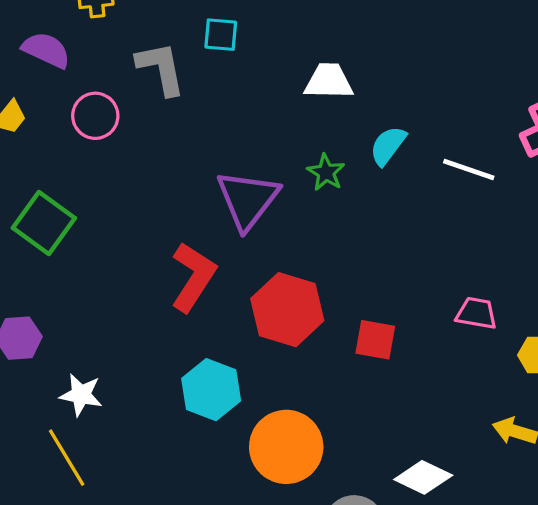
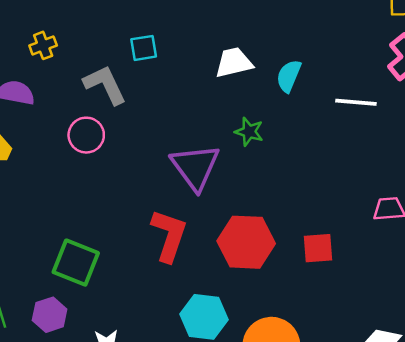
pink circle: (95, 116) -> (86, 135), moved
cyan semicircle: (388, 146) -> (289, 76), moved
green square: (44, 223) -> (76, 263), moved

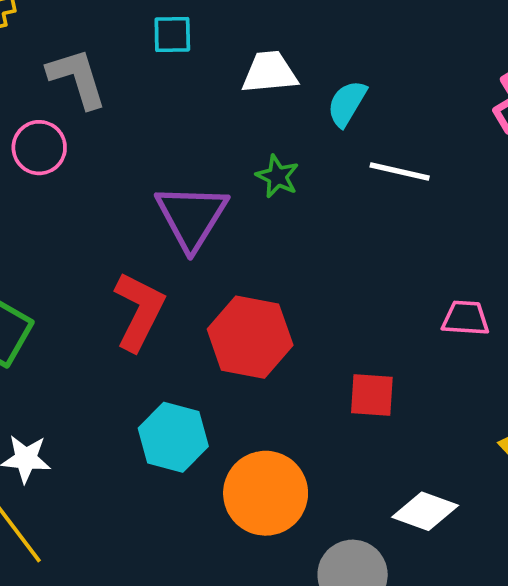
cyan square: (144, 48) -> (172, 35), moved
white line: (356, 102) -> (400, 172), moved
red square: (318, 248) -> (372, 395), moved

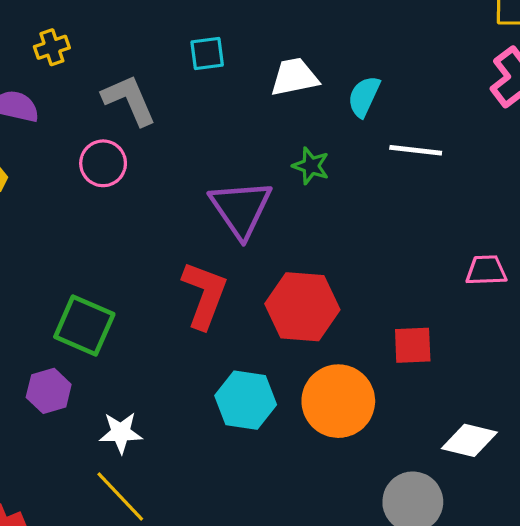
orange circle: (266, 493) -> (338, 401), moved

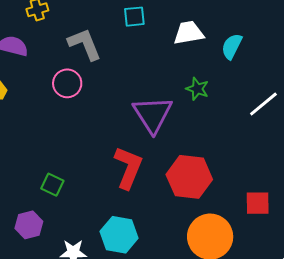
white line: (416, 150) -> (263, 104), moved, turned -48
green square: (84, 325) -> (52, 185), size x0.6
cyan hexagon: (246, 400) -> (119, 235), moved

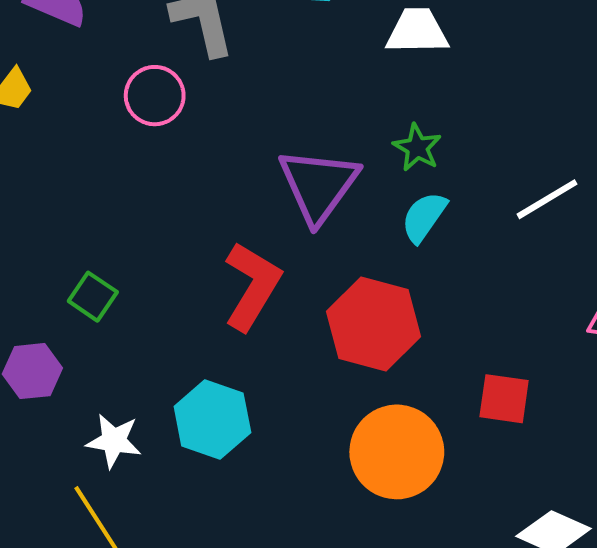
cyan semicircle: (232, 46) -> (424, 217), moved

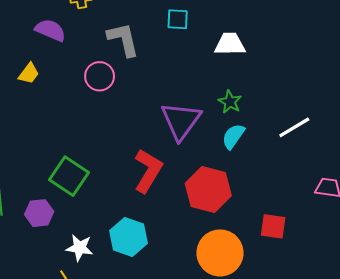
green square: (93, 297) -> (69, 176), size x1.6

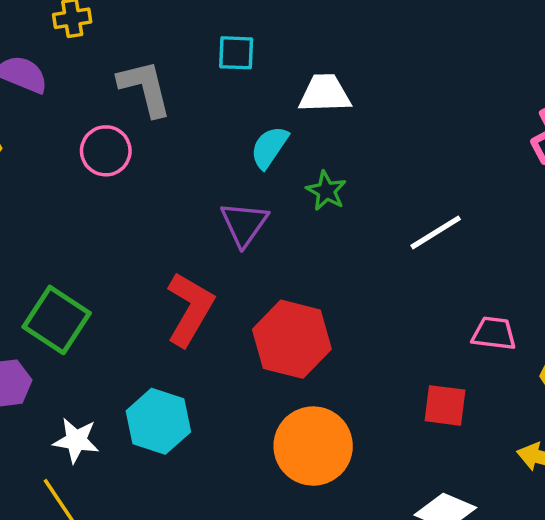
purple triangle: (181, 121) -> (244, 224), size x0.7
cyan semicircle: (233, 136) -> (269, 147), moved
red square: (273, 226) -> (445, 405), moved

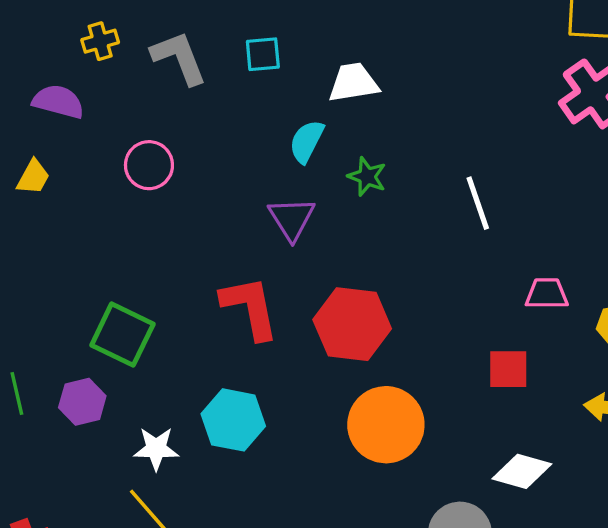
gray L-shape: (145, 88) -> (179, 58), moved
white line: (436, 232) -> (478, 203), turned -70
red L-shape: (190, 309) -> (250, 308), turned -34

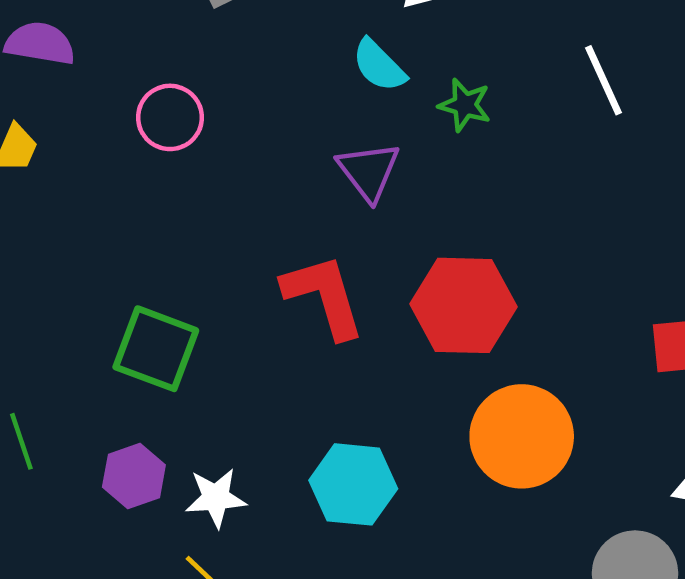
cyan semicircle: (307, 141) -> (379, 65), turned -66
white line: (478, 203) -> (603, 80), moved
purple hexagon: (82, 402) -> (134, 476), moved
cyan hexagon: (233, 420) -> (353, 484), moved

